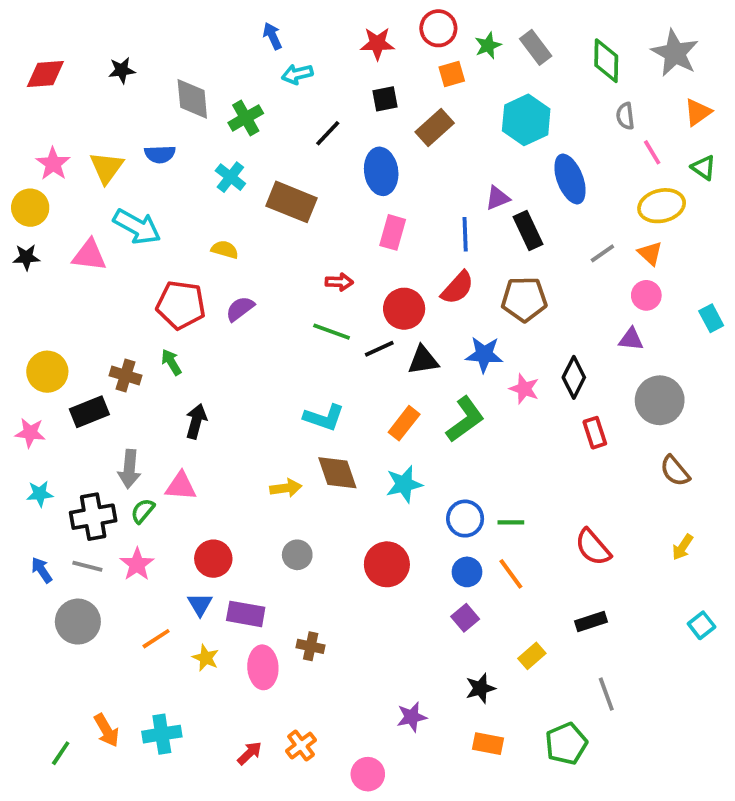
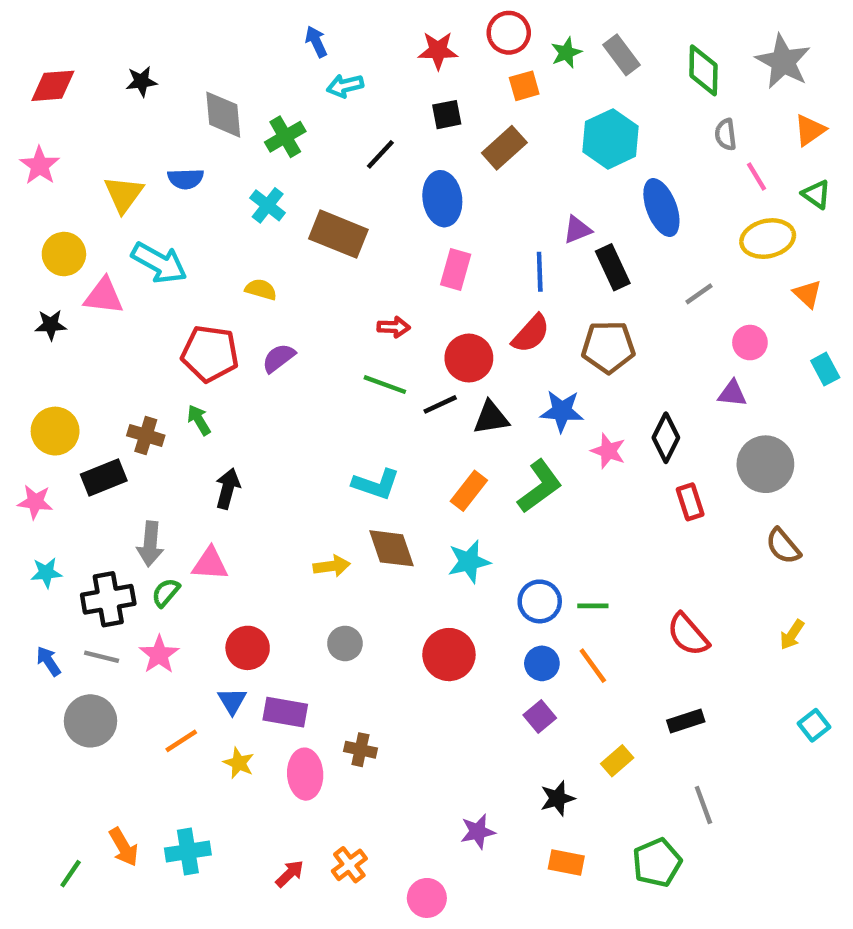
pink star: (53, 164) -> (40, 165), moved
yellow circle: (30, 208) -> (64, 254), moved
orange triangle: (650, 253) -> (807, 294), moved
black star: (26, 257) -> (51, 325), moved

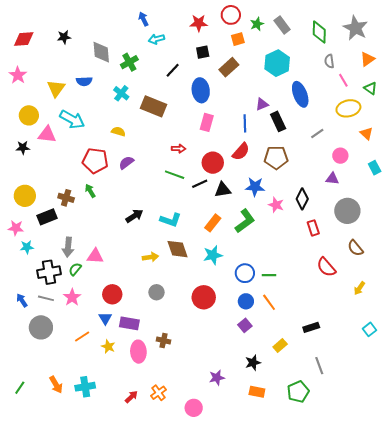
black arrow: (228, 489) -> (134, 216), moved, turned 42
cyan star: (46, 573) -> (27, 247), moved
red semicircle: (688, 635) -> (326, 267), moved
green line: (71, 874) -> (20, 388), moved

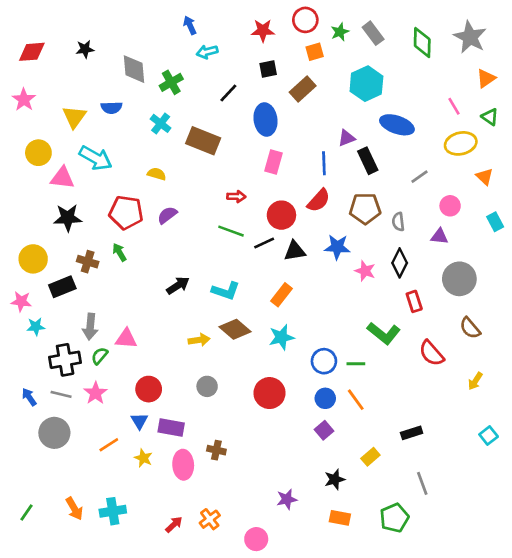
gray semicircle: (329, 61) -> (398, 222), moved
blue ellipse: (300, 94) -> (397, 125), turned -50
black star: (23, 148) -> (68, 218), moved, size x1.5
green L-shape: (245, 221) -> (384, 333), moved, turned 75
brown diamond: (178, 249) -> (235, 329), turned -30

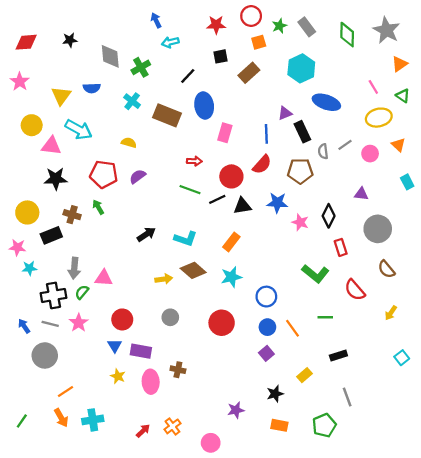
blue ellipse: (266, 120) -> (204, 106), moved
pink circle: (450, 206) -> (370, 154), moved
gray semicircle: (398, 222) -> (323, 151), moved
green line: (356, 364) -> (325, 317), moved
orange line: (109, 445) -> (65, 392), moved

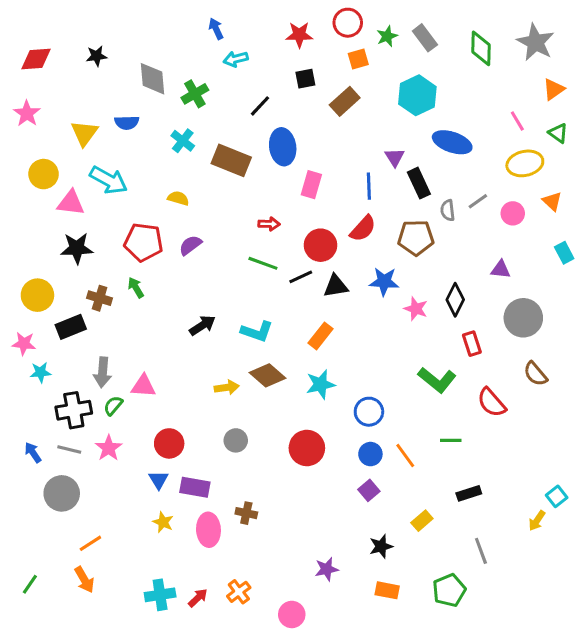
purple triangle: (285, 113) -> (395, 157), turned -40
yellow arrow: (391, 313) -> (537, 521), moved
cyan cross: (93, 420) -> (160, 595), moved

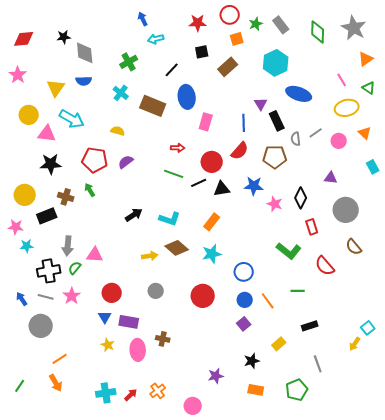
gray diamond: (152, 79) -> (85, 53), moved

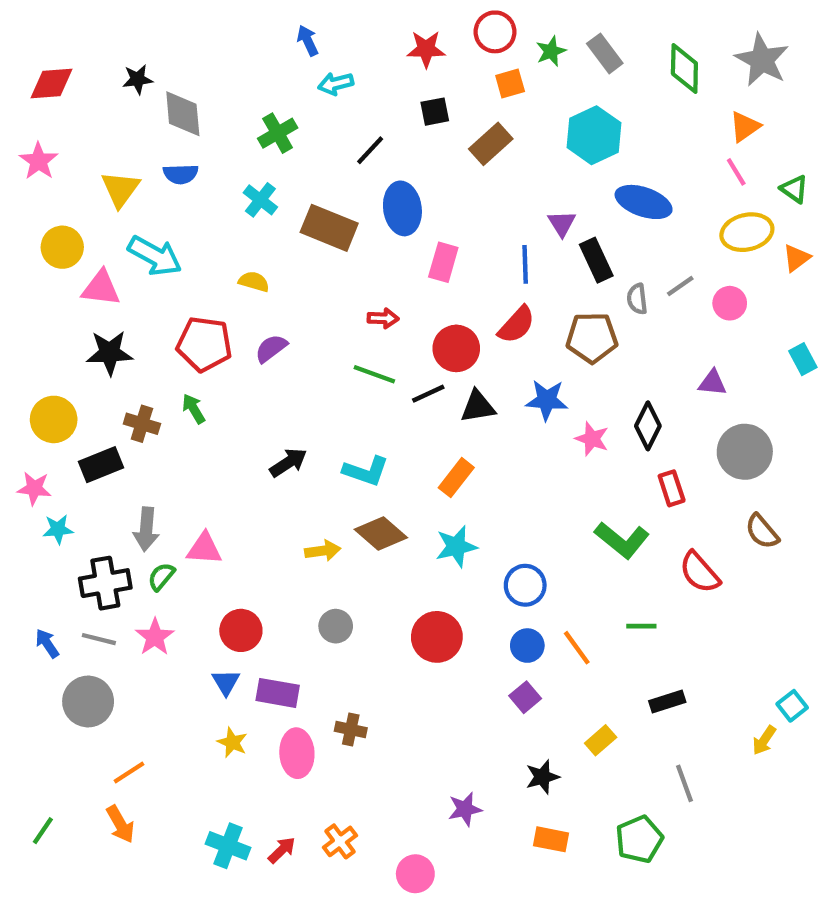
orange triangle: (366, 59) -> (745, 127), moved
orange triangle: (365, 133) -> (796, 258), moved, turned 40
cyan cross: (106, 393) -> (228, 846), turned 30

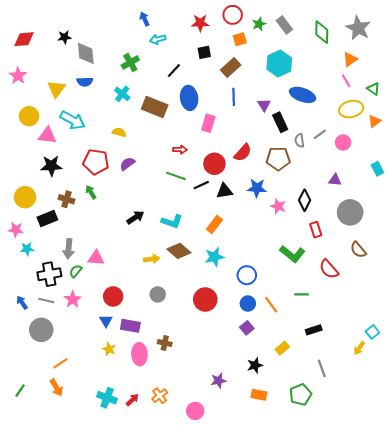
blue line: (525, 264) -> (234, 97), moved

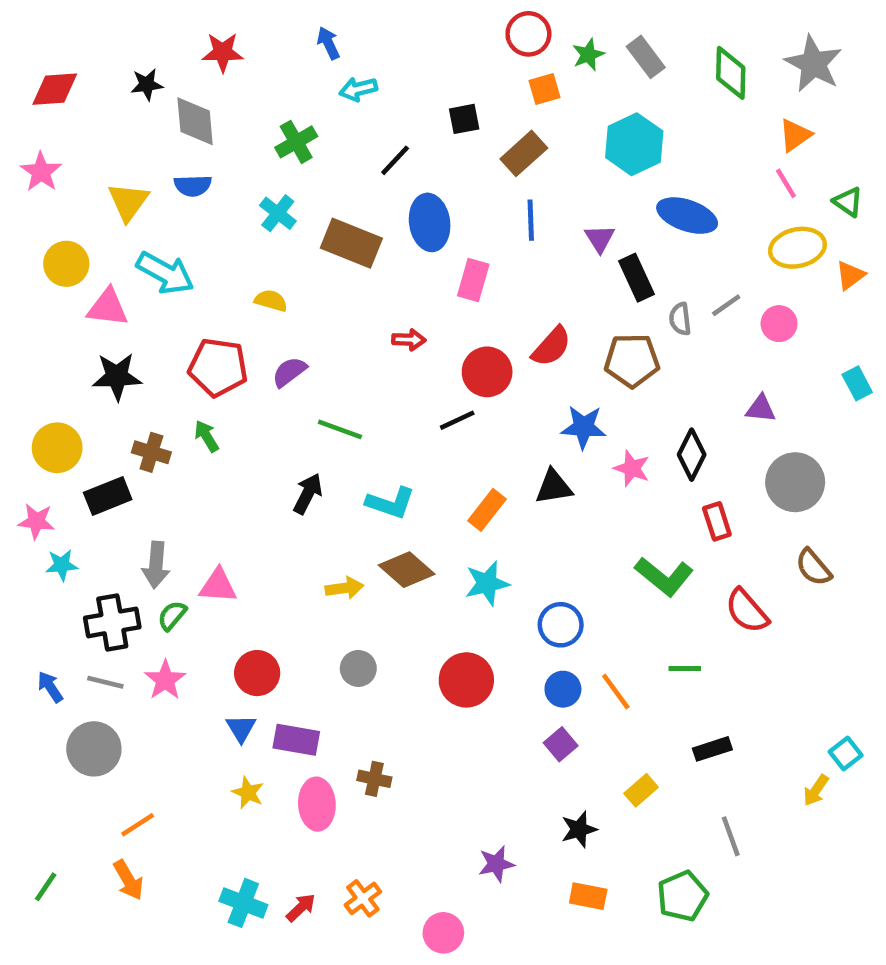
red star: (200, 23) -> (223, 52), moved
green line: (176, 176) -> (340, 429), moved
black triangle: (225, 191) -> (554, 487), moved
black arrow: (135, 217) -> (308, 494), turned -30

